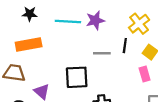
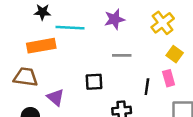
cyan line: (68, 21) -> (70, 28), moved
black line: (125, 46) -> (147, 87), moved
black square: (77, 77) -> (94, 82), size x0.7

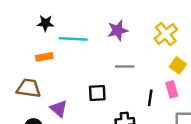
orange rectangle: (41, 46) -> (44, 57), size x0.6

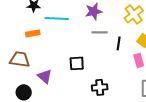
gray line: (125, 66) -> (100, 32), moved
black line: (150, 98) -> (119, 43), moved

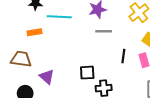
black line: (119, 43) -> (123, 56), moved
black square: (77, 63) -> (87, 73), moved

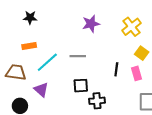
cyan line: (59, 17) -> (47, 62), moved, turned -45
gray line: (104, 31) -> (78, 56), moved

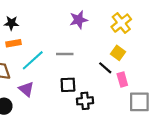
black star: (30, 18) -> (11, 23), moved
yellow square: (142, 53) -> (118, 53), moved
black line: (116, 69) -> (105, 68), turned -56
pink rectangle: (137, 73) -> (122, 80), moved

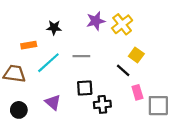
black star: (11, 23) -> (54, 28), moved
yellow cross: (121, 23) -> (122, 24), moved
pink rectangle: (122, 80) -> (137, 92), moved
purple triangle: (26, 89) -> (53, 102), moved

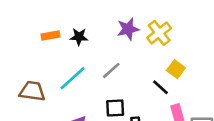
orange rectangle: (29, 45) -> (50, 35), moved
gray line: (81, 56) -> (111, 70), turned -42

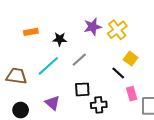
black star: (79, 37) -> (60, 39), moved

